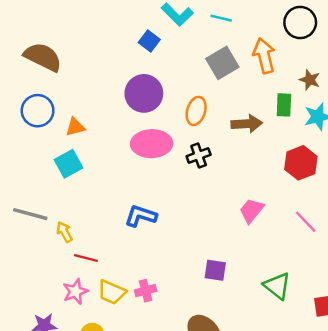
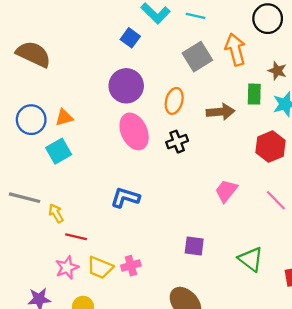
blue circle: (38, 111) -> (31, 120), moved
pink ellipse: (152, 144) -> (134, 131), turned 68

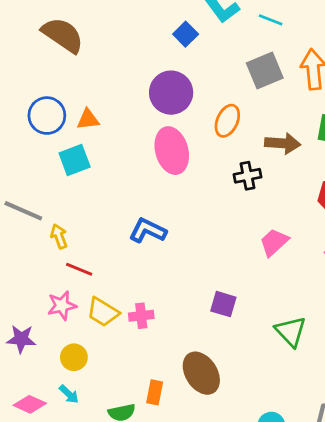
black cross: (177, 142) -> (248, 176), moved

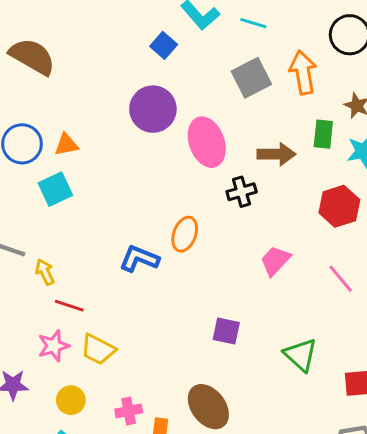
orange ellipse: (227, 121) -> (185, 234), moved
pink ellipse: (172, 151) -> (207, 142), moved
pink cross: (141, 316) -> (129, 411), moved

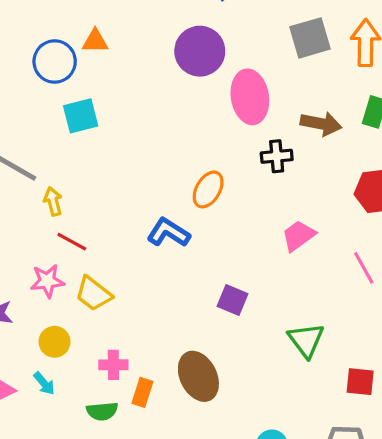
orange triangle: (66, 145) -> (95, 41), moved
blue L-shape: (139, 259) -> (168, 233), moved

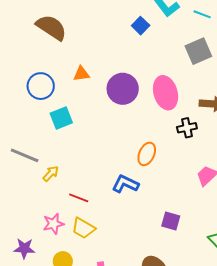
orange triangle: (95, 41) -> (81, 74), moved
purple circle: (200, 51) -> (123, 89), moved
yellow arrow: (53, 201) -> (51, 174), turned 66
red line: (72, 242) -> (79, 198), moved

